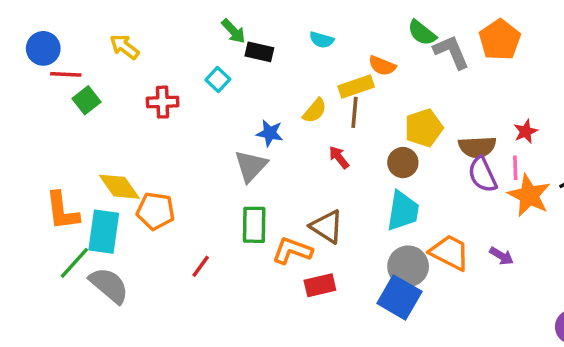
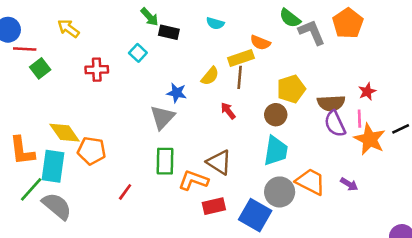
blue square: (399, 297) -> (255, 215), moved

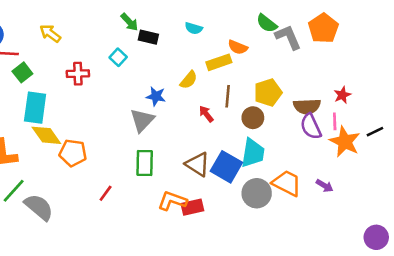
brown line: (240, 77) -> (228, 96), moved
cyan rectangle: (53, 166) -> (35, 108), moved
orange L-shape: (193, 180) -> (172, 201), moved
blue square: (255, 215) -> (226, 167), moved

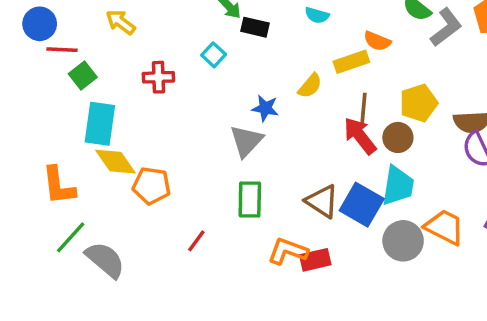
gray L-shape: (288, 37) -> (446, 27), turned 76
red arrow: (206, 114) -> (360, 136), moved, size x1.6

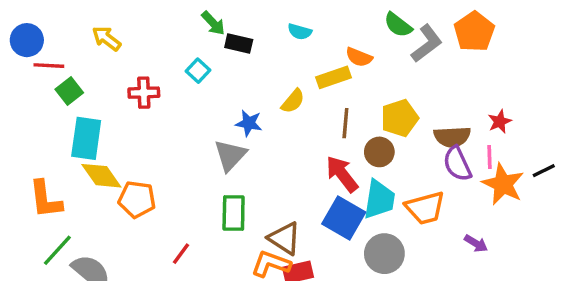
red arrow: (360, 136) -> (342, 174), moved
brown triangle: (322, 201) -> (284, 238), moved
orange trapezoid: (444, 227) -> (425, 208), moved, turned 138

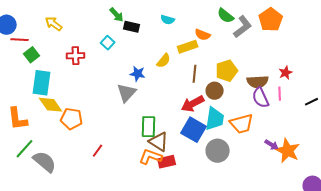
red arrow: (342, 174) -> (193, 104), turned -80
orange star: (503, 184) -> (288, 151), moved
green rectangle: (234, 213) -> (149, 127), moved

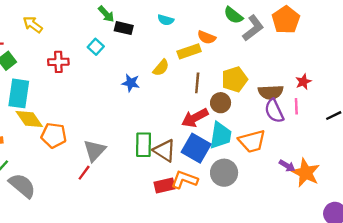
gray triangle: (127, 93) -> (95, 151), moved
brown triangle: (159, 142) -> (165, 151), moved
orange L-shape: (151, 157) -> (184, 180), moved

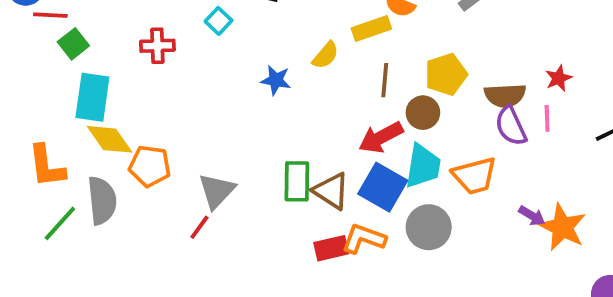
gray semicircle: (22, 186) -> (102, 200), moved, turned 44

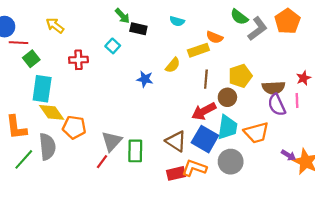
green rectangle: (297, 181) -> (135, 151), moved

